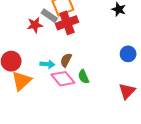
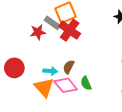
red cross: (67, 23) -> (70, 30), turned -35
orange triangle: (21, 81) -> (44, 87), moved, turned -30

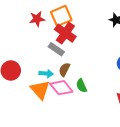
gray rectangle: (52, 23) -> (56, 49), moved
red star: (38, 32) -> (37, 19), moved

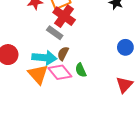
cyan arrow: (46, 74) -> (44, 58), size x1.6

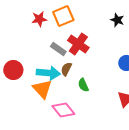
red cross: (64, 16) -> (78, 44), moved
pink diamond: (60, 72) -> (63, 110), moved

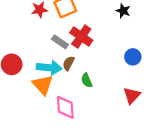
pink diamond: (63, 110) -> (65, 107), turned 35

